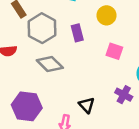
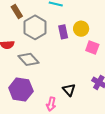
yellow circle: (106, 15) -> (81, 29), moved
gray diamond: (50, 64) -> (29, 59), moved

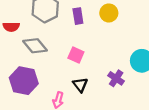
yellow circle: (81, 29) -> (109, 13), moved
pink square: (92, 47) -> (76, 55), moved

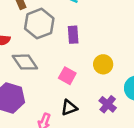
yellow circle: (109, 13) -> (103, 64), moved
black triangle: (80, 85) -> (69, 108), turned 42

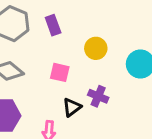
purple cross: (108, 104) -> (98, 96), moved

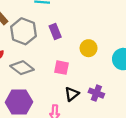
purple cross: (98, 96) -> (96, 93), moved

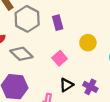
pink square: (61, 68) -> (60, 58), turned 32

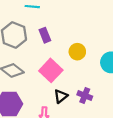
pink square: (60, 58) -> (51, 70), size x1.5

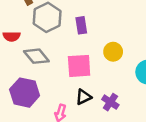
pink square: (51, 70) -> (79, 66), turned 30

